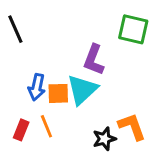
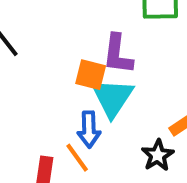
blue arrow: (37, 87) -> (89, 129), moved
orange square: (58, 93) -> (91, 75), moved, turned 30

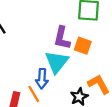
orange square: (91, 75) -> (83, 46), moved

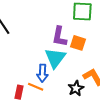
orange line: (34, 94) -> (36, 87), turned -35

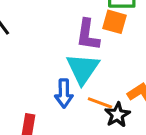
orange square: (78, 43) -> (114, 22), moved
orange line: (36, 87) -> (100, 103), moved

